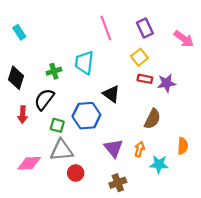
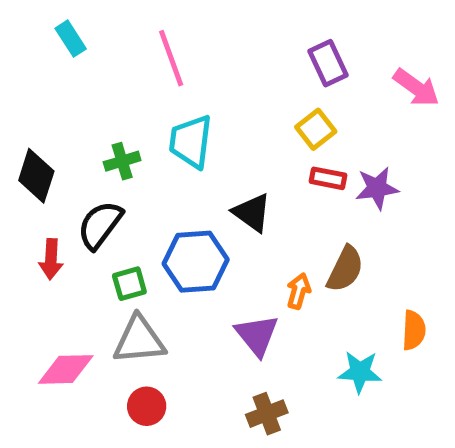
pink line: (106, 28) -> (171, 58), moved
cyan rectangle: (19, 32) -> (71, 39), moved
green square: (57, 125) -> (129, 284), turned -32
orange arrow: (139, 149) -> (299, 291), moved
red circle: (76, 173) -> (147, 406), moved

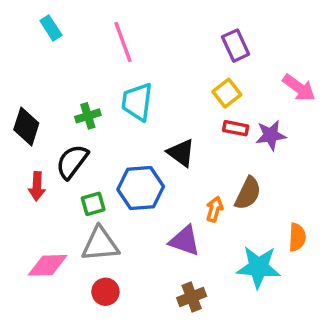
pink arrow: (416, 88) -> (299, 88), moved
purple triangle: (257, 335) -> (185, 241), turned -32
cyan star: (360, 372) -> (258, 267), size x1.4

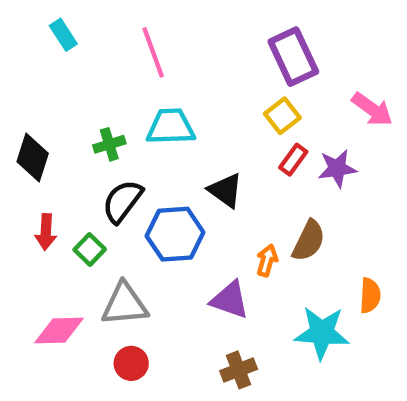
purple rectangle: (236, 46) -> (293, 57), size x1.4
cyan trapezoid: (137, 102) -> (171, 127), turned 81
red rectangle: (236, 128) -> (293, 160), turned -65
black semicircle: (72, 162) -> (122, 201), moved
green square: (93, 204) -> (90, 249), moved, turned -30

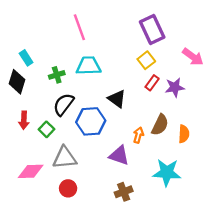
cyan rectangle: (63, 35) -> (26, 58), moved
orange semicircle: (370, 295) -> (184, 134), moved

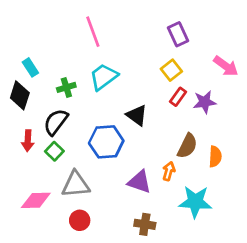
purple rectangle: (152, 30) -> (178, 34), size x0.7
cyan trapezoid: (88, 66) -> (104, 77), turned -35
black semicircle: (64, 104) -> (56, 122), moved
orange arrow: (138, 135) -> (169, 171), moved
brown cross: (124, 192) -> (145, 224), turned 30

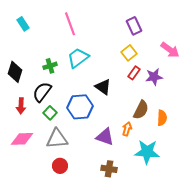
cyan rectangle: (30, 67) -> (23, 24), moved
green square: (54, 151) -> (50, 113), moved
pink diamond: (36, 200) -> (22, 139), moved

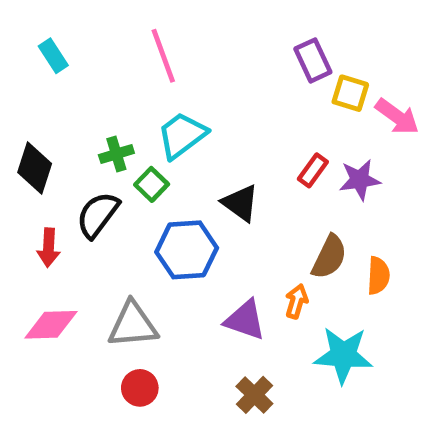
yellow square: (129, 53) -> (350, 93), moved, turned -35
green square: (50, 113) -> (152, 184), moved
brown cross: (109, 169) -> (254, 395), turned 35

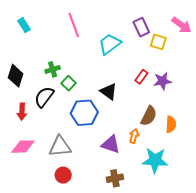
pink arrow: (397, 117) -> (181, 25), moved
cyan trapezoid: (182, 135) -> (110, 44), moved
brown cross: (254, 395) -> (115, 178), turned 35

